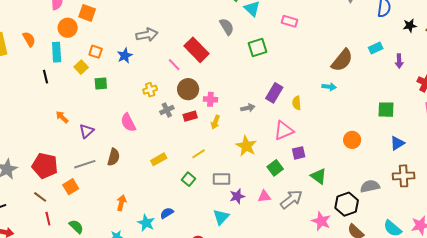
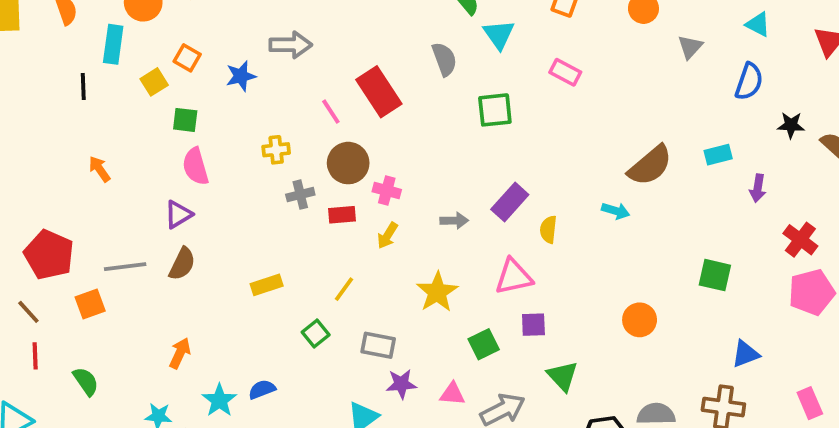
pink semicircle: (128, 122) -> (195, 166), moved
purple triangle: (87, 131) -> (178, 214), moved
blue triangle: (397, 143) -> (745, 354), moved
yellow line: (199, 154) -> (344, 289), turned -32

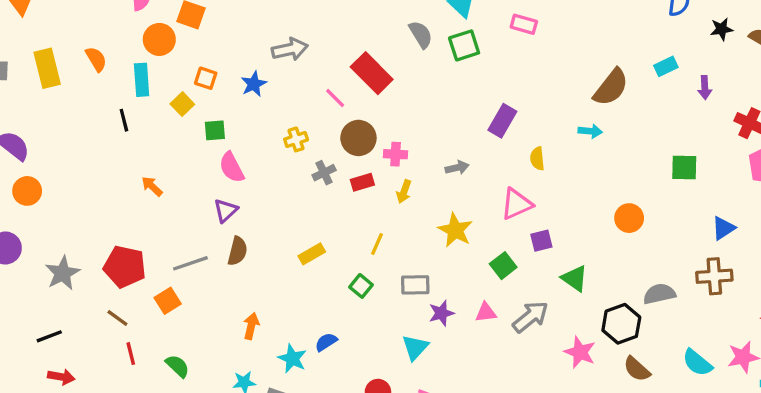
green square: (495, 110) -> (464, 45), moved
purple rectangle: (510, 202) -> (502, 121), moved

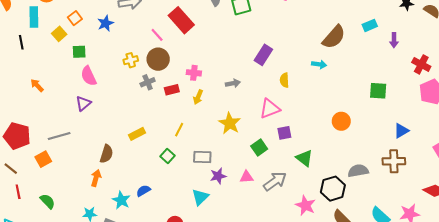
orange square: (206, 78) -> (75, 18), turned 32
brown circle: (358, 138) -> (158, 59), moved
brown semicircle: (237, 251) -> (107, 154), moved

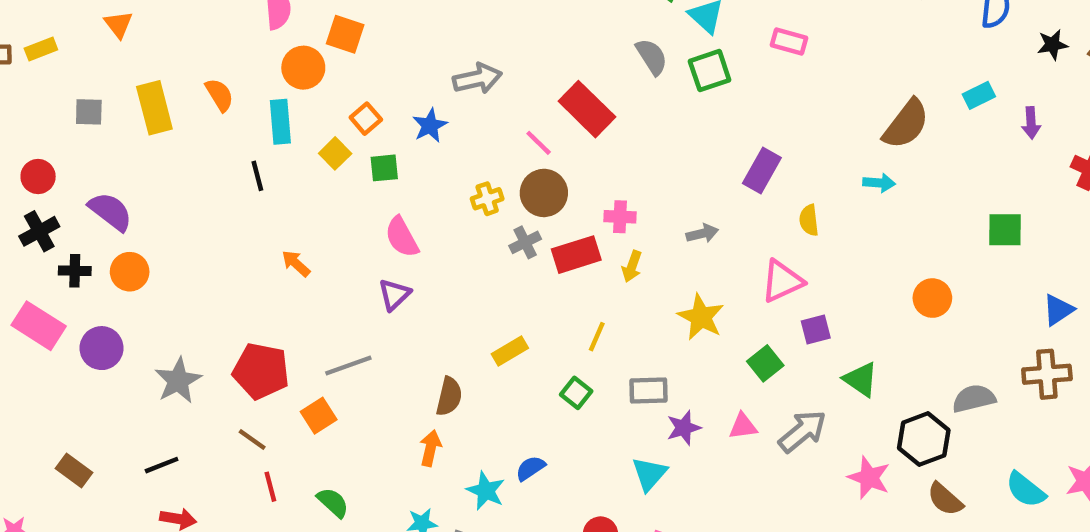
green square: (79, 52) -> (384, 168), moved
red rectangle: (172, 90) -> (576, 255), size x1.5

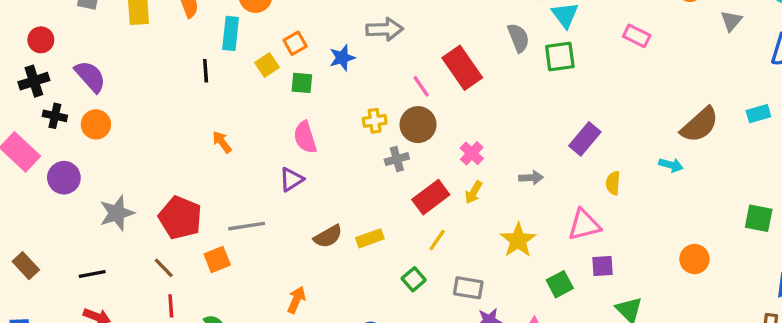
pink rectangle: (789, 41) -> (637, 36), moved
pink cross: (620, 217) -> (472, 153), turned 30
red rectangle: (576, 255) -> (431, 197), moved, turned -30
brown semicircle: (449, 396) -> (328, 236), moved, turned 36

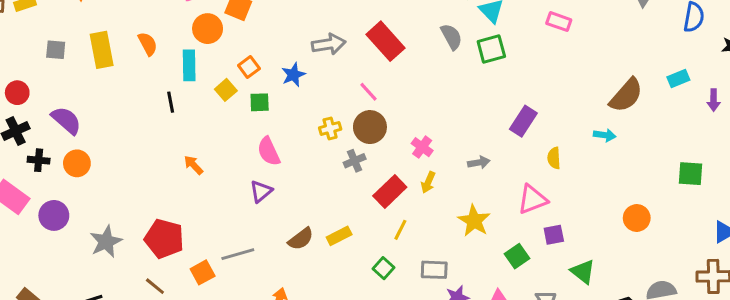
red rectangle: (462, 68) -> (385, 41), moved
gray line: (247, 226) -> (238, 254), moved

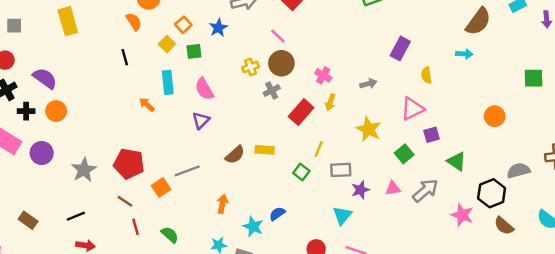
orange semicircle: (148, 44) -> (134, 22), moved
gray square: (56, 50) -> (14, 26), moved
cyan rectangle: (189, 65) -> (168, 82), moved
yellow line: (400, 230) -> (319, 149), moved
yellow rectangle: (339, 236) -> (265, 150), turned 36

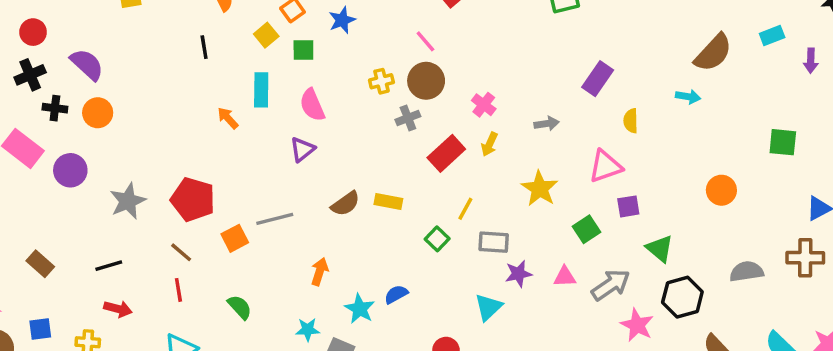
black hexagon: (492, 193) -> (682, 297), moved
pink star: (462, 215) -> (637, 325), moved
red line: (135, 227) -> (178, 290), moved

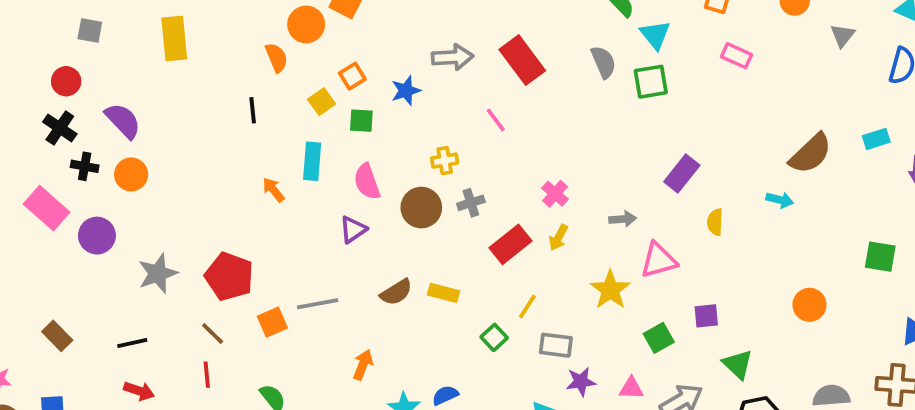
black cross: (30, 75) -> (60, 128), turned -36
brown circle: (426, 81) -> (421, 208), moved
pink triangle: (605, 166) -> (659, 260), moved

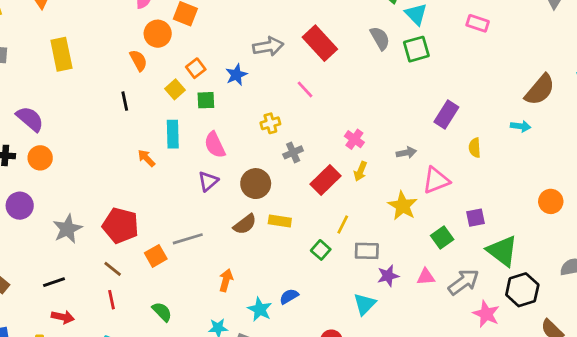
brown circle: (421, 208) -> (256, 184), moved
green triangle: (738, 364) -> (502, 251), size x1.4

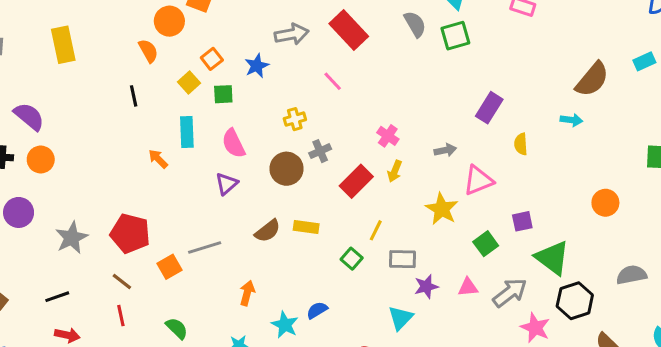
brown circle: (256, 184) -> (287, 169), moved

